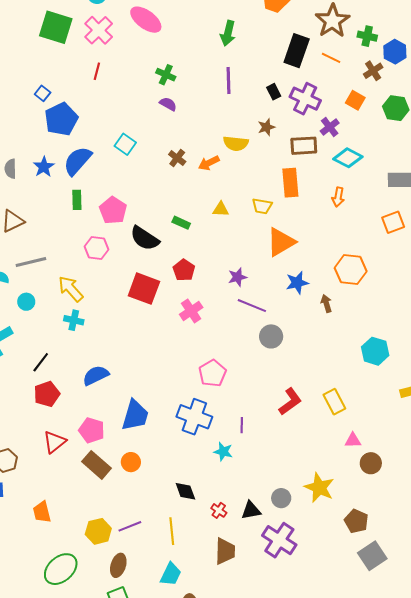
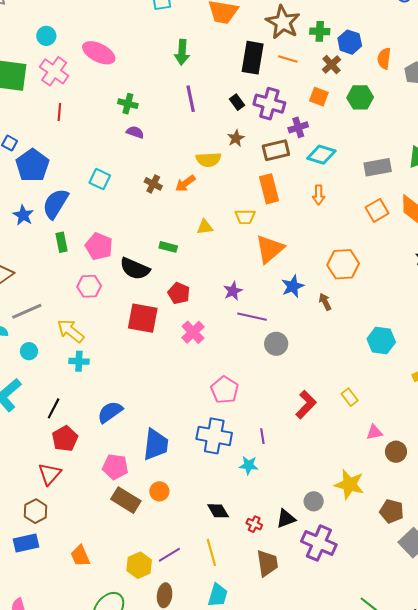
purple cross: (330, 127) -> (298, 127), turned 30
yellow rectangle: (334, 402) -> (350, 397), size x0.7
red triangle: (54, 442) -> (50, 474), moved

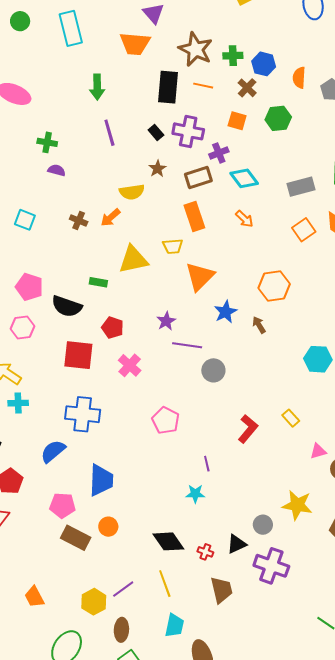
cyan diamond: (321, 155) -> (244, 178), turned 40
orange arrow: (319, 195) -> (244, 219), turned -42
yellow triangle: (205, 227) -> (133, 260), size x1.8
blue cross: (214, 436) -> (83, 414), moved
black diamond: (218, 511) -> (168, 541), size x1.4

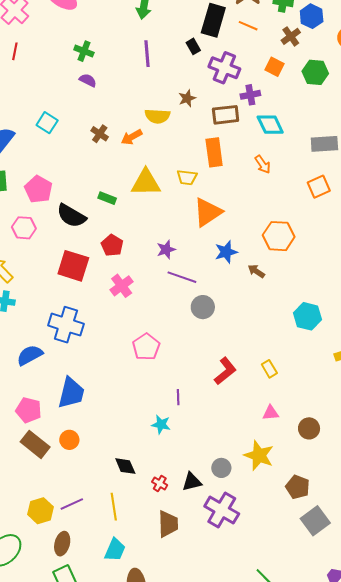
black rectangle: (156, 132) -> (193, 46), moved
brown arrow: (259, 325) -> (256, 271), turned -36
pink triangle: (318, 451) -> (271, 413), moved
black diamond: (168, 541) -> (125, 466), size x0.7

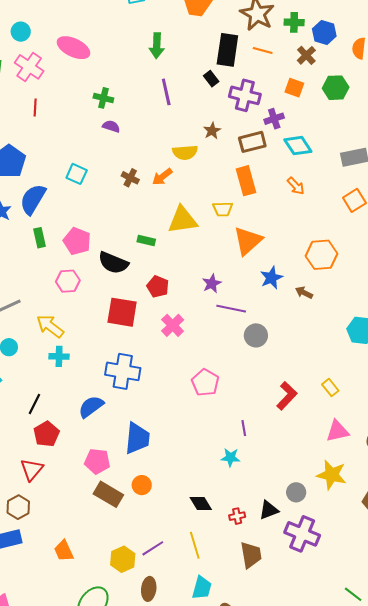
pink triangle: (271, 413) -> (337, 431), size x1.4
red cross: (160, 483) -> (237, 516), turned -35

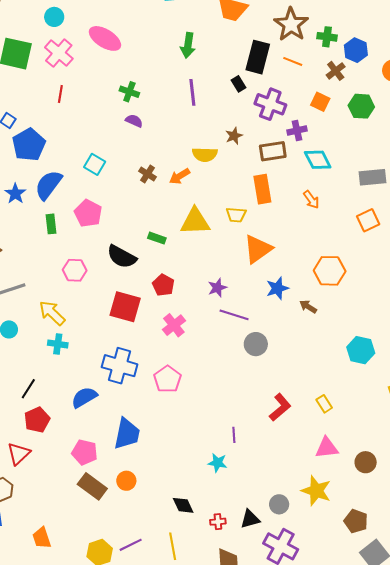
pink pentagon: (77, 241) -> (88, 213), moved
pink pentagon: (205, 383) -> (167, 379), moved

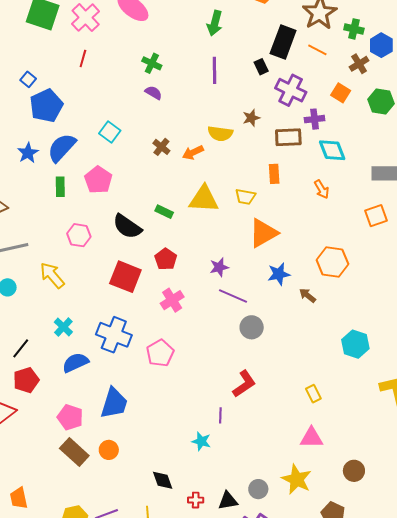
orange rectangle: (262, 189) -> (274, 174), size x0.7
cyan cross: (58, 344) -> (63, 327), moved, turned 30
red L-shape: (280, 407) -> (244, 384), moved
brown circle: (366, 462) -> (354, 471), moved

